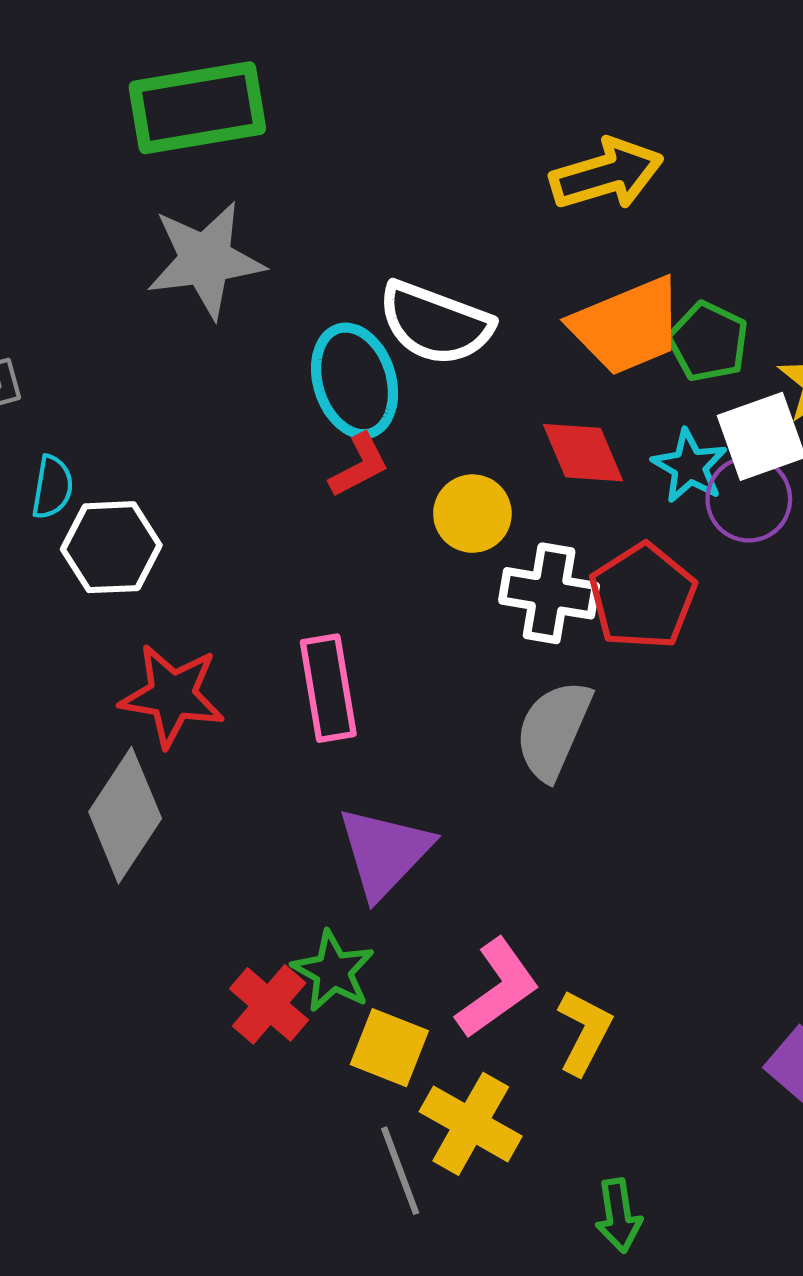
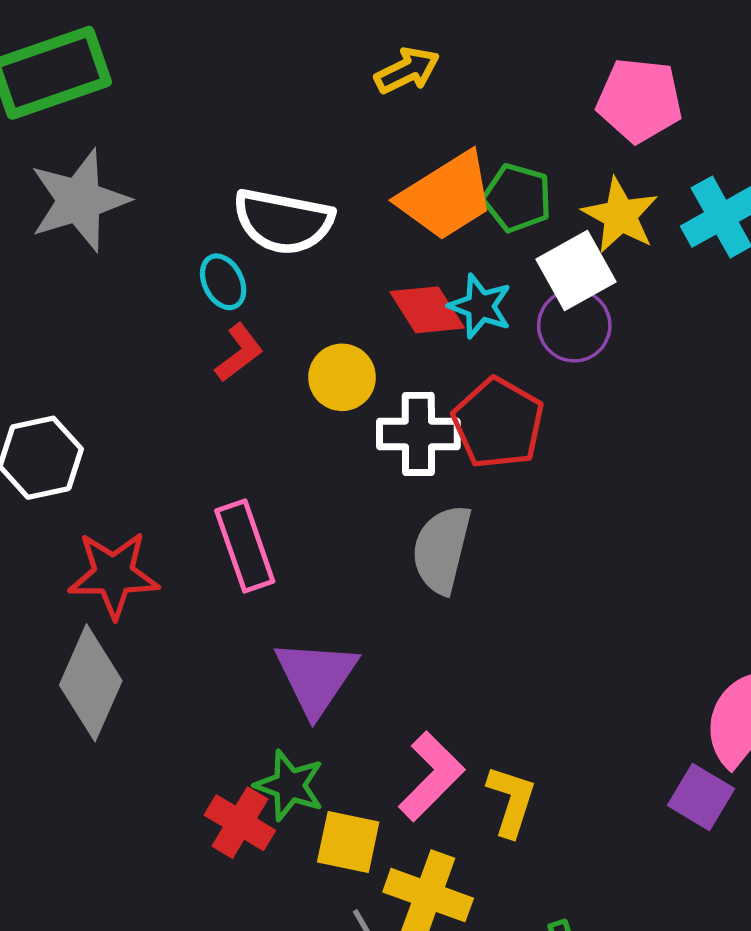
yellow arrow: (607, 174) -> (407, 70), size x0.7
cyan ellipse: (355, 381) -> (223, 282), size x0.6
cyan star: (690, 466) -> (480, 306), moved

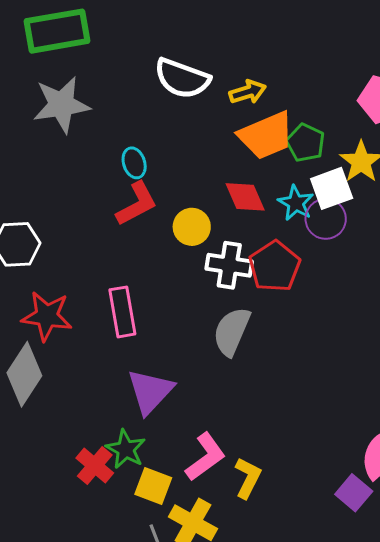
yellow arrow: (407, 70) -> (248, 92), moved
white semicircle: (283, 221) -> (182, 78), moved
cyan star: (480, 306) -> (296, 203), moved
red L-shape: (239, 353) -> (137, 204), size x1.4

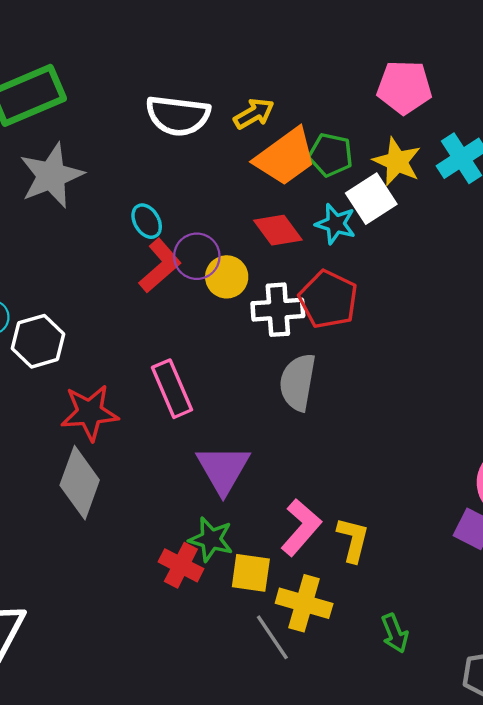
purple circle: (326, 219) -> (197, 256), moved

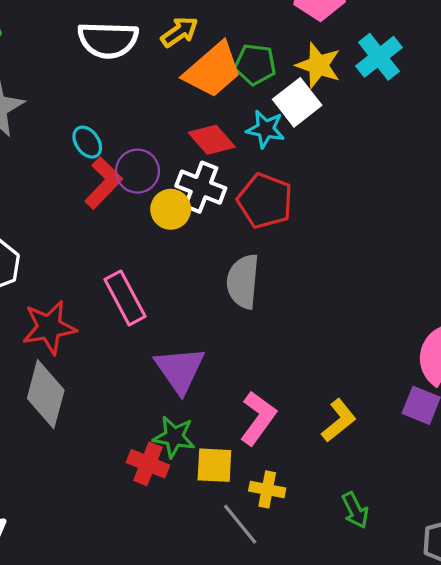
yellow circle: (227, 277) -> (171, 209), moved
white cross: (278, 310) -> (201, 187), moved, turned 30
yellow L-shape: (353, 540) -> (339, 421), moved, turned 42
yellow cross: (304, 603) -> (267, 489), size x0.7

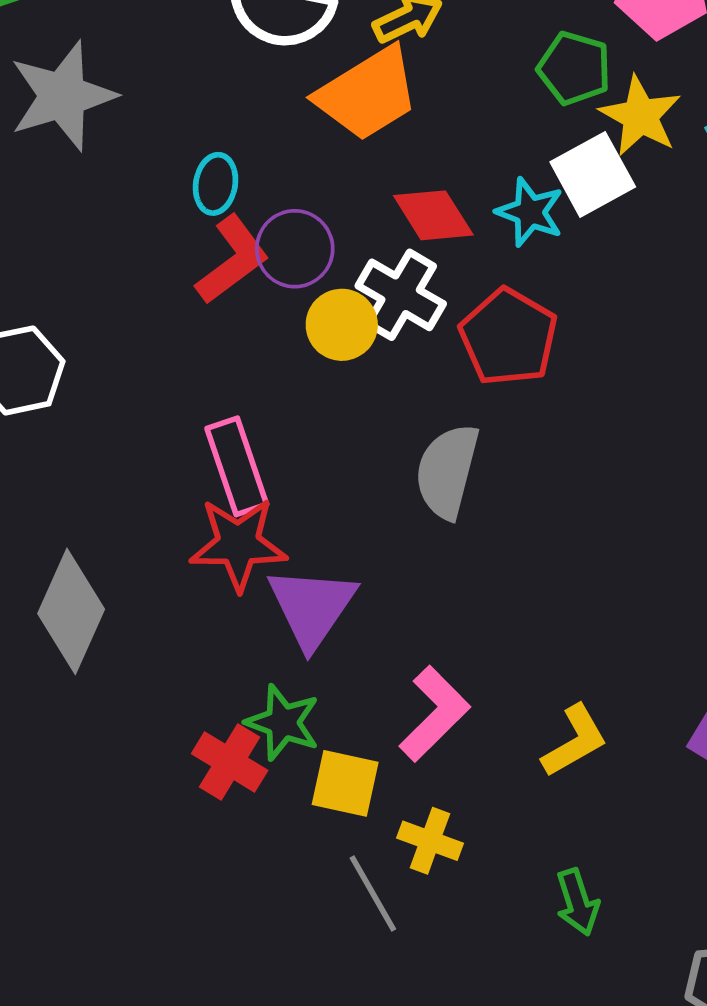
green pentagon: (255, 64) -> (574, 68), moved
orange trapezoid: (213, 70) -> (368, 94), moved
cyan ellipse: (87, 142) -> (216, 184), turned 36
red star: (49, 327) -> (238, 544), moved

